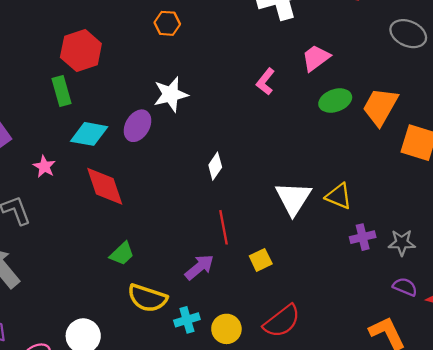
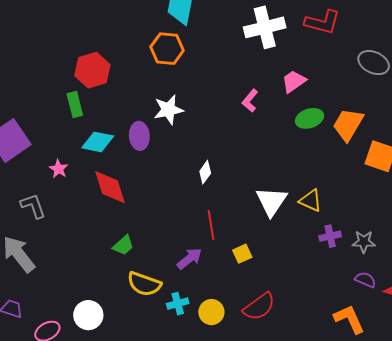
orange hexagon: (167, 23) -> (167, 49), size x1.5
purple ellipse: (137, 126) -> (139, 136), turned -36

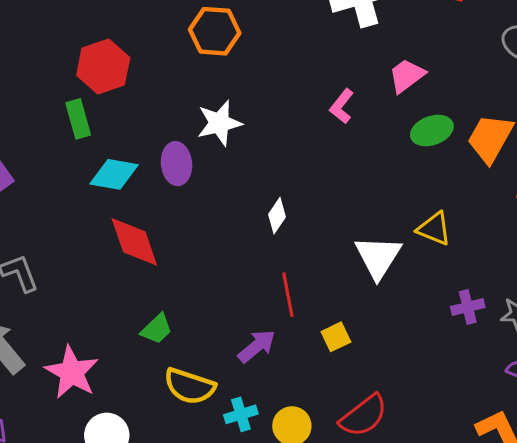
pink star: (59, 169) -> (72, 372), moved, size x1.8
yellow triangle: (311, 201) -> (434, 229), moved

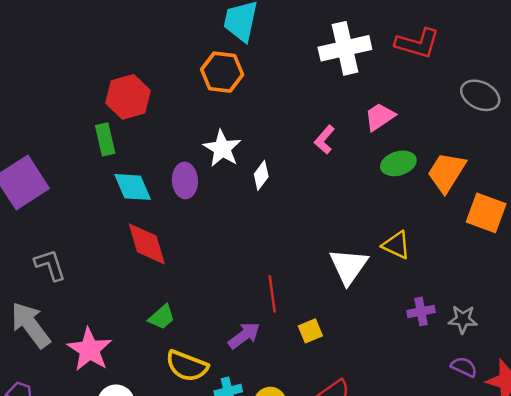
white star: (219, 123) -> (222, 149), turned -30
cyan diamond: (114, 174) -> (133, 187), turned 54
white diamond: (277, 216) -> (261, 175), moved

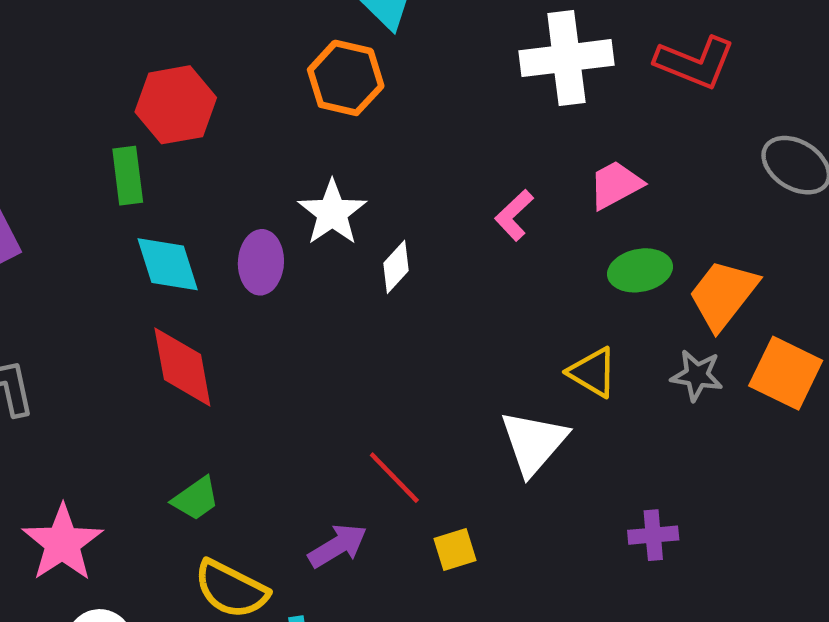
yellow triangle: (396, 245) -> (593, 372), moved
red line: (272, 294) -> (394, 478), turned -42
gray star: (463, 319) -> (697, 375), moved

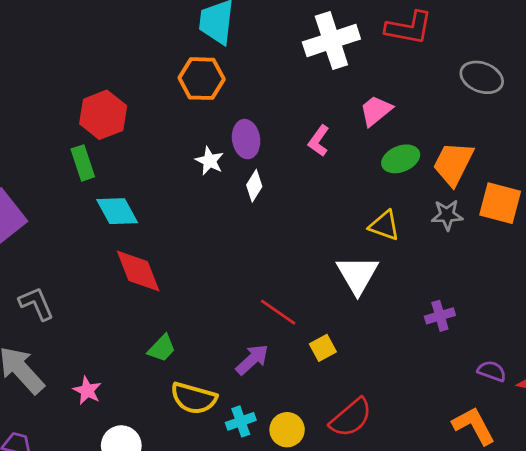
white star: (332, 213) -> (210, 161), size x0.7
purple ellipse: (261, 262) -> (246, 139), moved
pink star: (63, 543) -> (87, 391), size x0.6

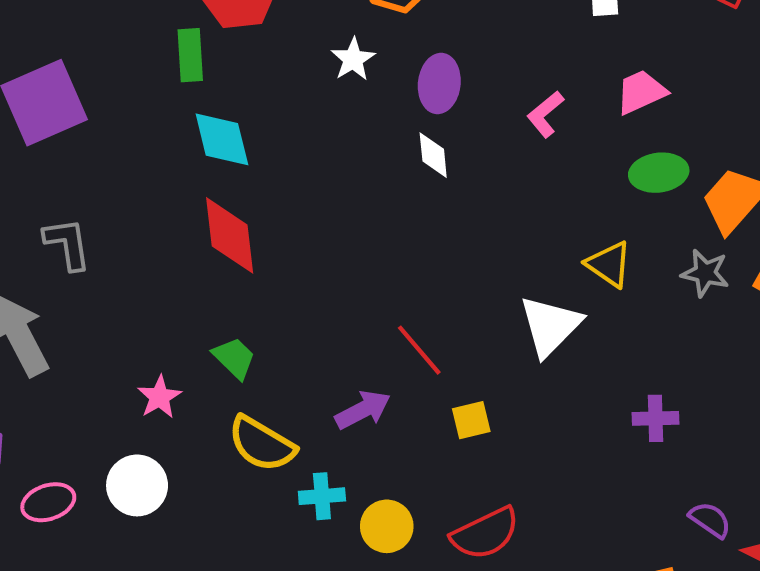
white star: (210, 161) -> (353, 59), moved
white diamond: (254, 186) -> (433, 155), turned -52
green trapezoid: (162, 348) -> (234, 358), turned -104
pink star: (87, 391) -> (160, 397), moved

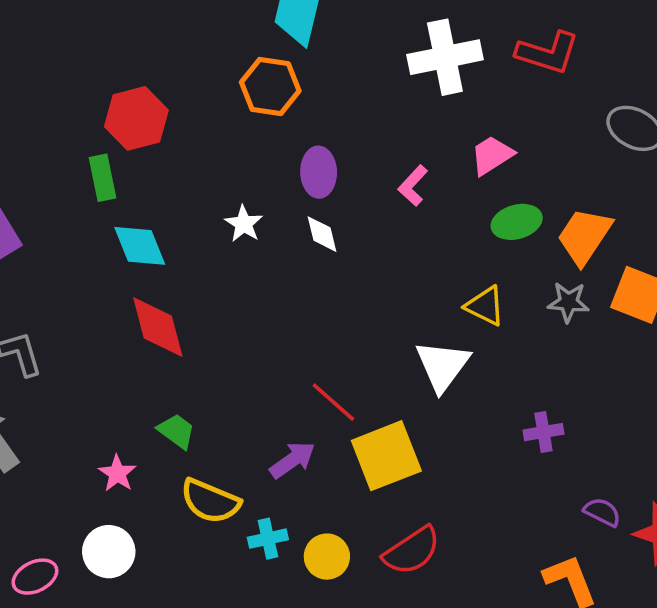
white star: (353, 59) -> (244, 224), moved
yellow square: (471, 420) -> (386, 456), size x2.0

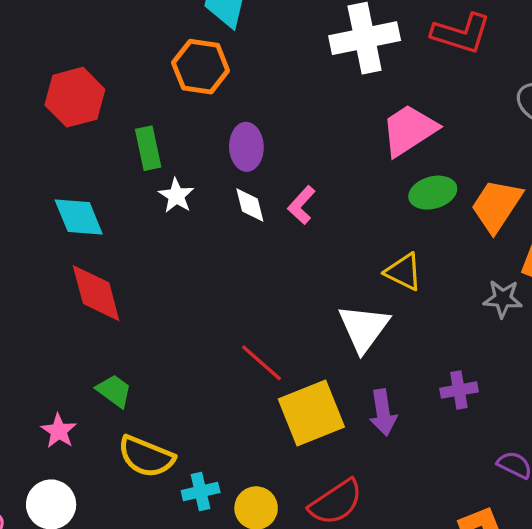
pink trapezoid: (492, 155) -> (409, 130), size x1.4
green rectangle: (103, 178) -> (148, 148), moved
pink L-shape: (413, 186) -> (302, 205), moved
gray star: (568, 302) -> (503, 299), moved
purple arrow: (292, 460) -> (383, 412), moved, turned 117

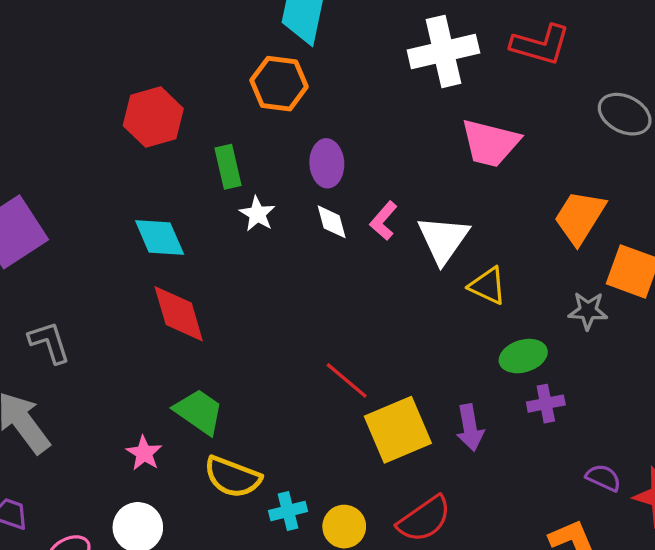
pink trapezoid: (409, 130) -> (490, 143), turned -132
green ellipse: (433, 193) -> (523, 356), moved
white triangle: (364, 328) -> (443, 239), moved
green trapezoid: (114, 391) -> (199, 412), size x1.4

